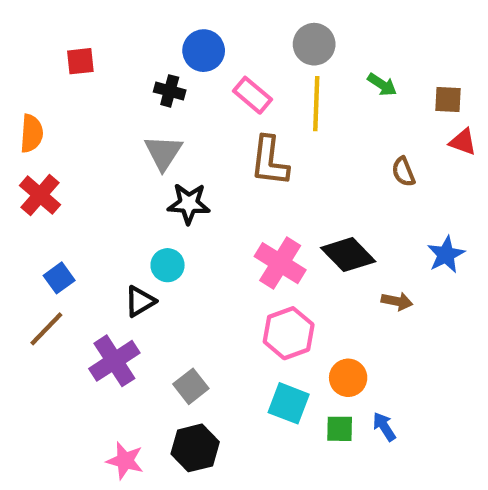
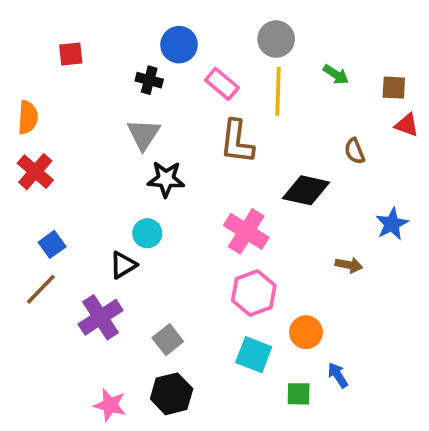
black diamond: (348, 255) -> (306, 190), moved, turned -33
green square: (340, 429) -> (299, 394), moved

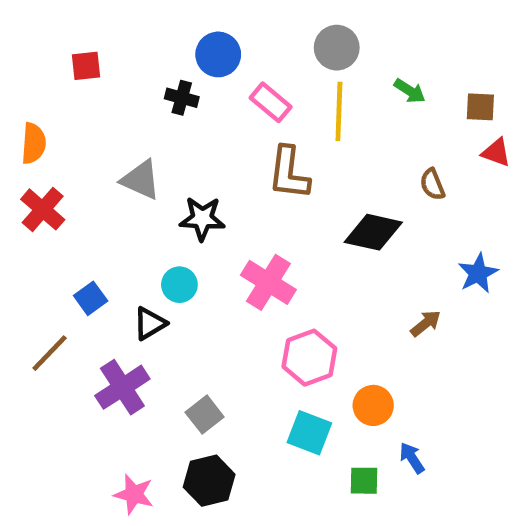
gray triangle: (144, 134) -> (141, 180), moved, turned -39
pink cross: (246, 231) -> (268, 282), moved
blue square: (52, 244) -> (91, 298), moved
brown arrow: (349, 265) -> (426, 323), turned -50

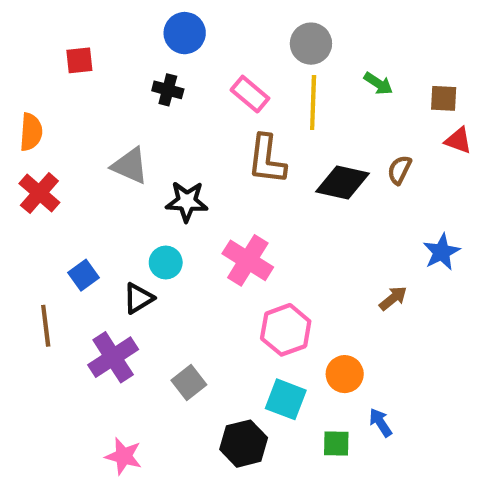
blue circle: (218, 54) -> (185, 33), moved
brown semicircle: (432, 184) -> (399, 170), turned 48
black diamond: (373, 232) -> (343, 183), moved
brown line: (50, 353) -> (46, 326), turned -51
black hexagon: (209, 481) -> (244, 444), moved

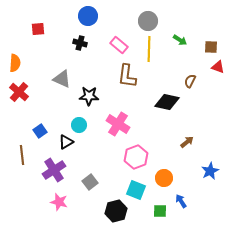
black diamond: (343, 183) -> (167, 102), moved
blue star: (441, 252) -> (210, 171), moved
pink star: (124, 456) -> (59, 202), moved

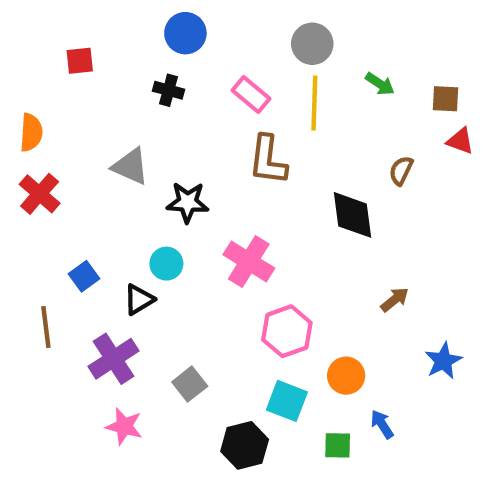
black diamond: (167, 102) -> (352, 215), turned 70

